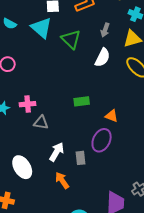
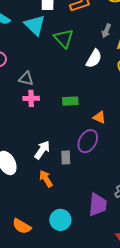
gray arrow: (105, 30) -> (106, 31), moved
pink cross: (28, 104) -> (31, 98), moved
gray triangle: (41, 123) -> (26, 79), moved

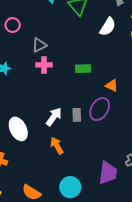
gray triangle: (26, 79) -> (39, 45), turned -42
gray rectangle: (66, 157) -> (77, 115), moved

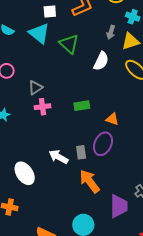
white arrow: (54, 117) -> (58, 157), turned -90
orange arrow: (57, 146) -> (90, 181), moved, size x1.4

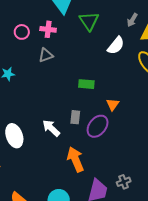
pink cross: (43, 107) -> (48, 29), moved
orange triangle: (112, 119) -> (113, 105), turned 32
gray rectangle: (81, 152) -> (75, 117), moved

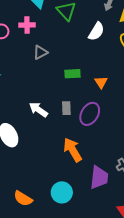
gray triangle: (46, 55) -> (40, 52), moved
orange triangle: (113, 105) -> (101, 82), moved
white arrow: (51, 128) -> (38, 110), moved

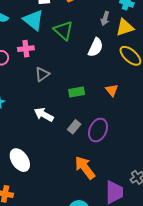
orange triangle: (101, 82) -> (112, 90), moved
gray rectangle: (66, 108) -> (74, 127), turned 48
white arrow: (38, 110) -> (44, 115), moved

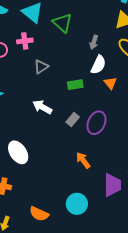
gray arrow: (105, 18) -> (94, 42), moved
white semicircle: (96, 47) -> (98, 65), moved
orange arrow: (85, 168) -> (83, 160), size x0.7

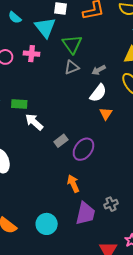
gray arrow: (94, 42) -> (99, 70), turned 32
gray triangle: (41, 67) -> (72, 67), moved
green rectangle: (75, 85) -> (19, 104), moved
orange arrow: (83, 160) -> (73, 184), moved

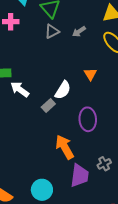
white semicircle: (98, 93) -> (63, 90), moved
purple ellipse: (83, 149) -> (88, 119), moved, turned -35
orange arrow: (73, 184) -> (65, 147), size x1.4

